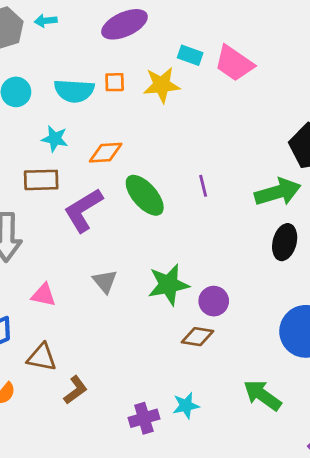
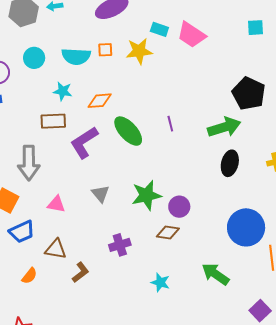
cyan star: (186, 406) -> (160, 282), turned 30
purple cross: (144, 418) -> (120, 245), moved

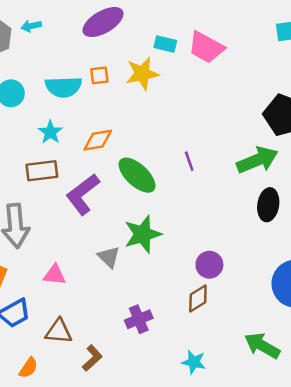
cyan star: (63, 91) -> (50, 132), turned 30
green star: (146, 195) -> (143, 234), moved
brown diamond: (168, 233) -> (198, 298), turned -35

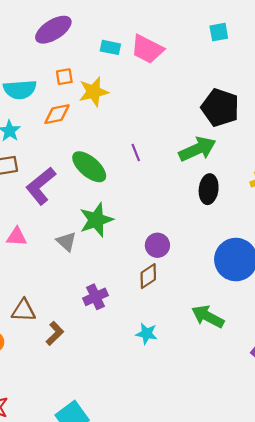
yellow star: (142, 74) -> (93, 92), moved
orange square: (99, 75) -> (64, 77), moved
orange diamond: (98, 140) -> (57, 114), moved
pink triangle: (55, 275) -> (17, 237), moved

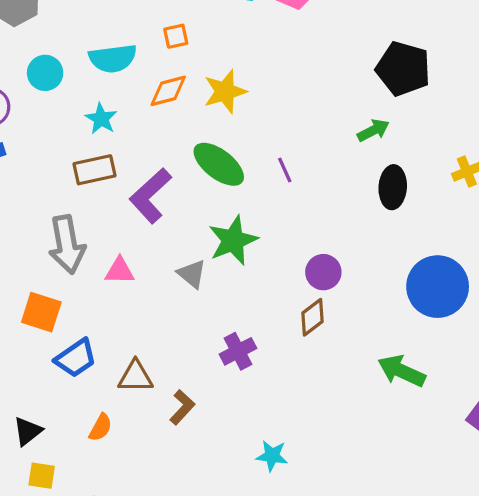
yellow star: (93, 92) -> (225, 91), moved
green arrow: (197, 149) -> (373, 130), size x0.6
purple line: (136, 152) -> (285, 170), moved
cyan star: (147, 334) -> (272, 456), moved

